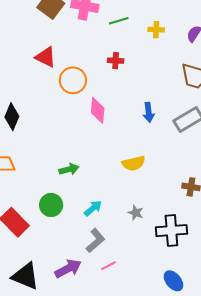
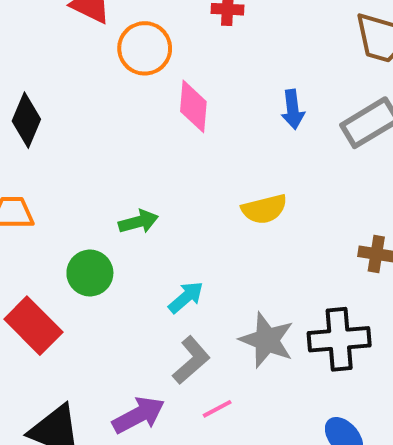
green circle: (51, 205) -> (90, 273), moved
gray star: (136, 213) -> (267, 340), moved, size x1.8

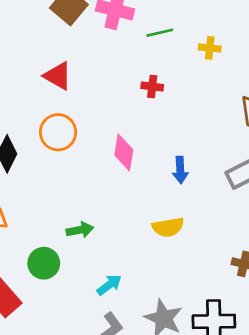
orange circle: (145, 48) -> (58, 132), moved
blue arrow: (293, 109) -> (180, 170), moved

